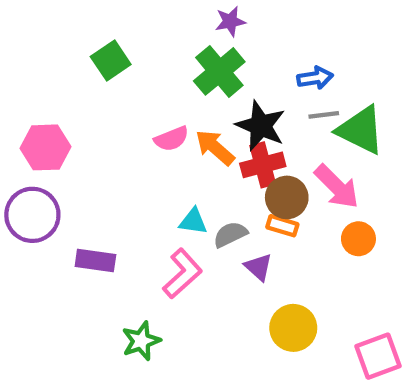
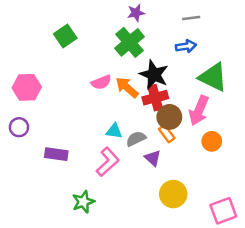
gray line: (324, 115) -> (191, 18), moved
pink arrow: (337, 187) -> (199, 111), turned 68
purple circle: (32, 215) -> (19, 127), size x0.6
orange rectangle: (282, 226) -> (167, 134), turned 36

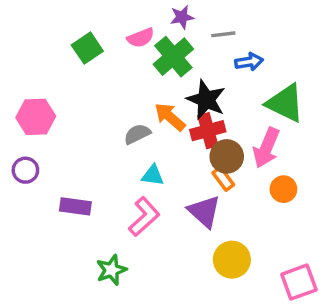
gray line: (191, 18) -> (223, 34), moved
pink semicircle: (101, 82) -> (141, 38), moved
gray semicircle: (136, 139) -> (137, 134), moved
purple triangle: (153, 158) -> (204, 211), size x1.5

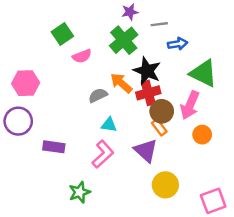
pink semicircle: (141, 38) -> (82, 56), moved
purple circle: (25, 170) -> (18, 121), size x1.5

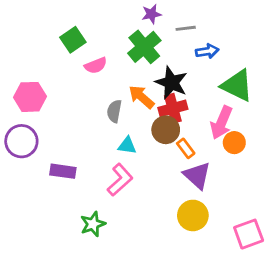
gray semicircle: (98, 95) -> (114, 111), turned -54
brown circle: (162, 111) -> (166, 130), moved
orange circle: (202, 135) -> (234, 143), moved
purple triangle: (146, 151) -> (197, 175), moved

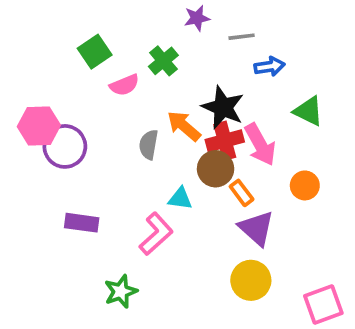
green cross: (144, 47) -> (163, 61), moved, size x0.7
green triangle: (237, 85) -> (309, 111), size x0.7
pink arrow: (221, 123) -> (260, 145), moved, turned -52
purple circle: (21, 141) -> (65, 146), moved
cyan triangle: (127, 145) -> (180, 198), moved

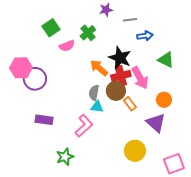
gray semicircle: (149, 145) -> (94, 93), moved
purple triangle: (256, 228) -> (156, 123), moved

